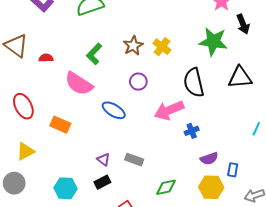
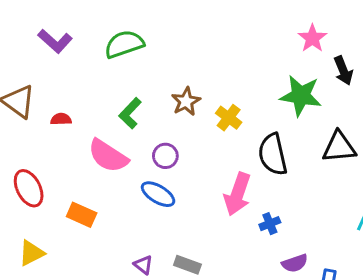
yellow cross: (162, 47) -> (229, 118), moved
purple circle: (138, 82) -> (165, 156), moved
pink arrow: (169, 110) -> (237, 194), turned -48

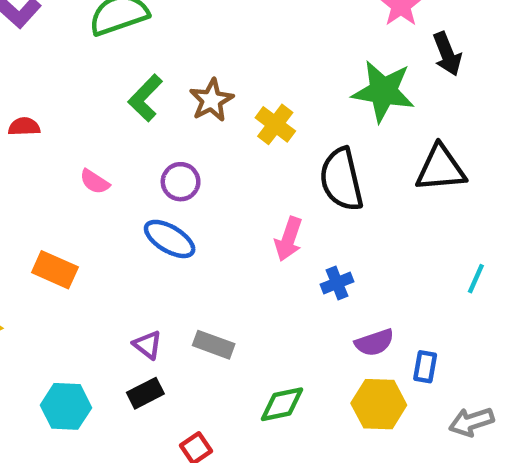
green L-shape: (130, 113) -> (145, 98), moved
pink semicircle: (108, 156) -> (95, 182), size x0.5
pink arrow: (237, 194) -> (289, 239), size x0.7

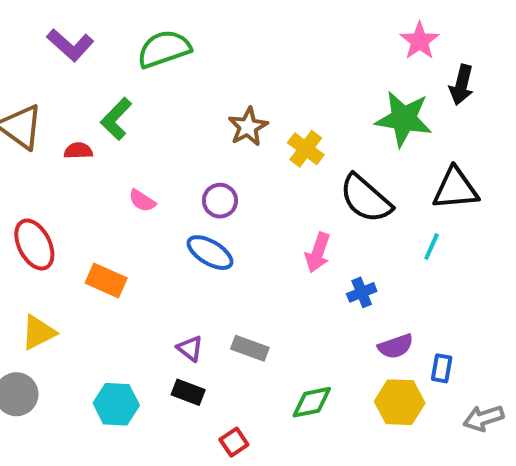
black arrow: (447, 54) -> (461, 85), turned 36
green L-shape: (145, 98) -> (116, 119), moved
black semicircle: (341, 179) -> (366, 199), turned -36
cyan line: (476, 279) -> (432, 247), moved
black rectangle: (145, 393) -> (188, 392), turned 48

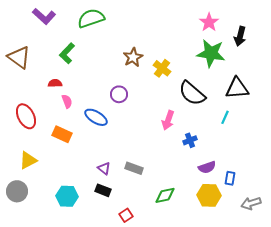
pink star: (420, 41) -> (209, 22), moved
red semicircle: (78, 151) -> (55, 83), moved
pink semicircle: (142, 201) -> (67, 101), moved, turned -144
blue ellipse: (210, 253) -> (96, 117), moved

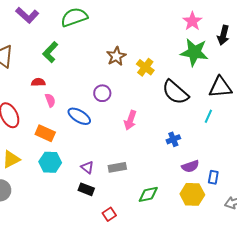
pink arrow: (168, 120) -> (130, 120), moved
gray rectangle: (134, 168) -> (117, 167), turned -30
cyan hexagon: (67, 196) -> (50, 162), moved

